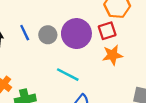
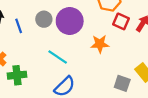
red square: (107, 31) -> (121, 21), moved, turned 35
blue line: (25, 33) -> (19, 26), moved

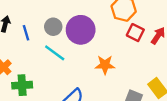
orange star: (100, 44) -> (105, 65), moved
cyan line: (58, 57) -> (55, 53), moved

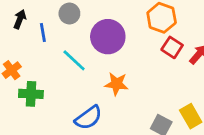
gray circle: (53, 27) -> (69, 14), moved
orange star: (105, 65) -> (116, 84), moved

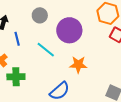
blue line: (43, 33) -> (17, 39), moved

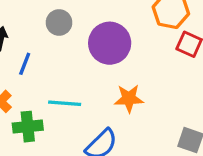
blue line: (17, 39) -> (25, 64), turned 40
cyan line: (46, 50) -> (65, 103), moved, turned -30

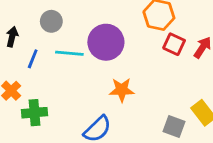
gray circle: (59, 22) -> (51, 21), moved
cyan line: (65, 103) -> (69, 53), moved

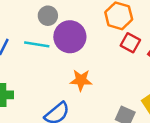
gray circle: (51, 21) -> (48, 16), moved

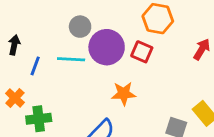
red square: (130, 43) -> (142, 52), moved

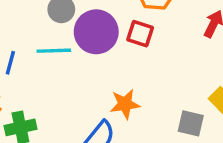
orange star: (124, 94) -> (125, 104), moved

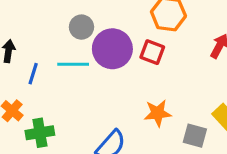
orange star: (125, 104) -> (158, 113), moved

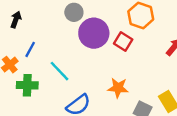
cyan line: (73, 64) -> (60, 71), moved, turned 35
blue line: (33, 74) -> (30, 49), moved

